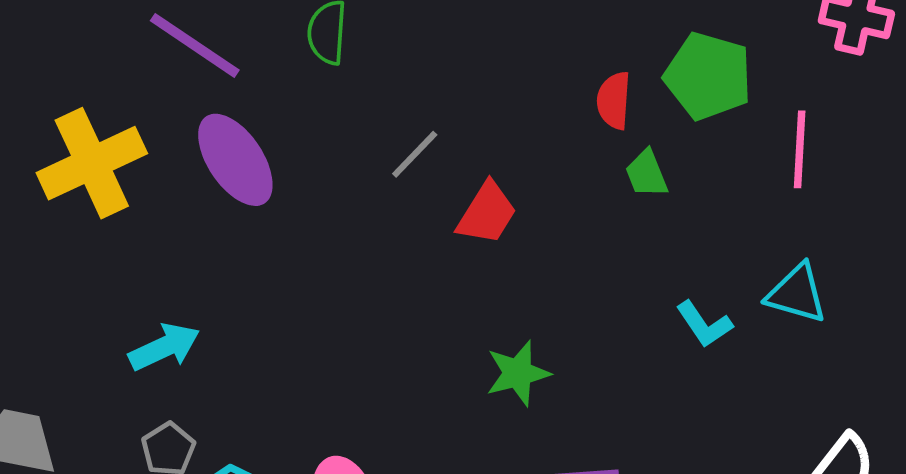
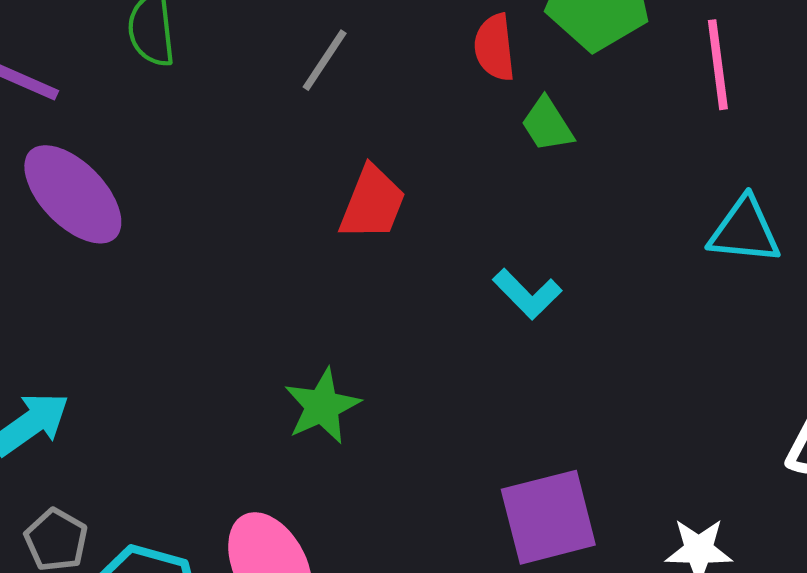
gray line: (415, 154) -> (325, 60), moved
cyan L-shape: (704, 324) -> (527, 294), moved
green star: (518, 373) -> (322, 406), moved

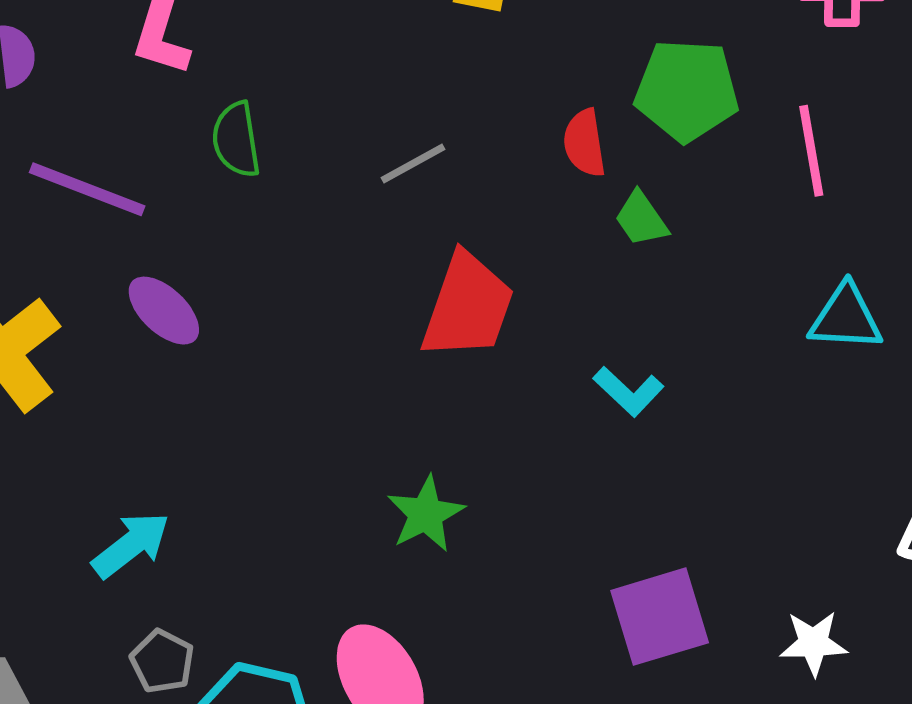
gray line: (325, 60) -> (413, 163), turned 30
purple ellipse: (73, 194) -> (164, 311), size x0.7
red trapezoid: (372, 203) -> (468, 306), size x1.4

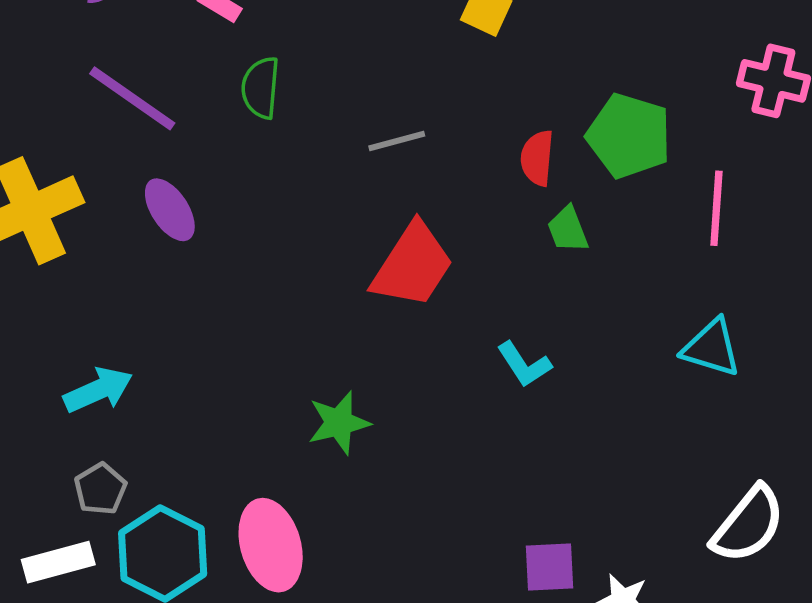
purple square: (660, 617) -> (549, 567), moved, size x0.7

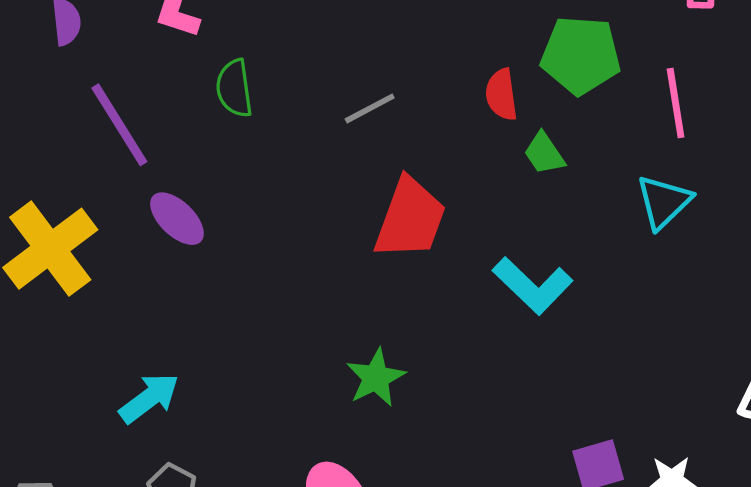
purple line: (132, 98) -> (119, 125), turned 36
cyan triangle: (711, 348) -> (664, 202), moved, turned -48
cyan L-shape: (524, 364) -> (533, 286), size x1.5

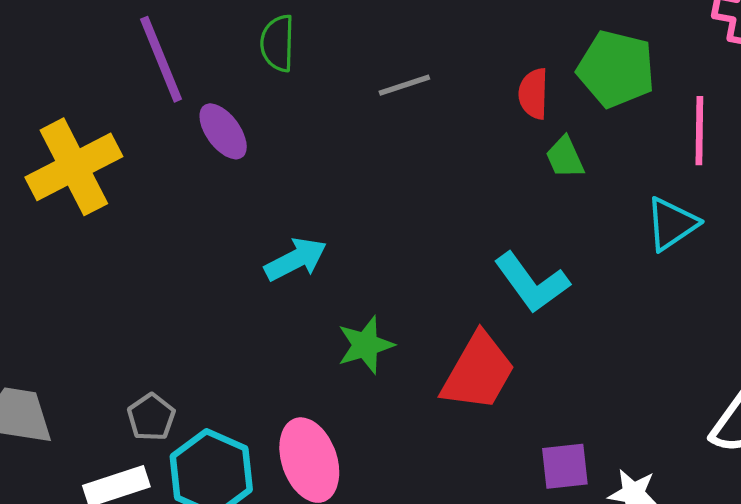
purple ellipse: (177, 219) -> (223, 131), moved
red trapezoid: (410, 219) -> (478, 372), moved
cyan arrow: (149, 398) -> (296, 259), moved

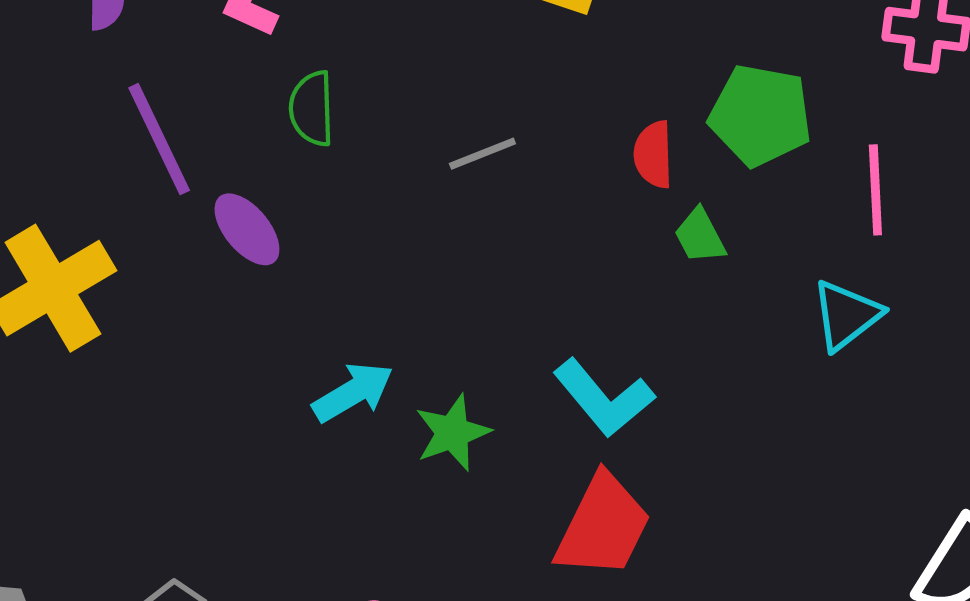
cyan L-shape: (532, 283) -> (604, 398), moved
green star: (366, 345) -> (452, 433), moved

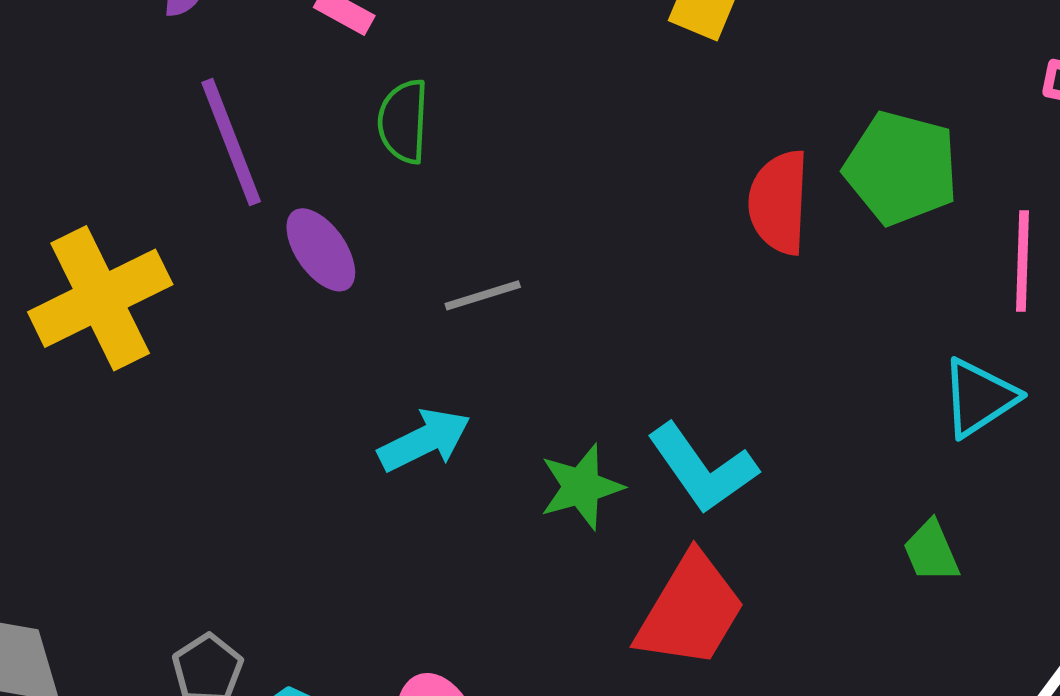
gray line: (482, 154) -> (483, 295), moved
red semicircle: (653, 155) -> (779, 202), size x1.4
green trapezoid: (700, 236) -> (931, 551), moved
green star: (452, 433) -> (581, 487), moved

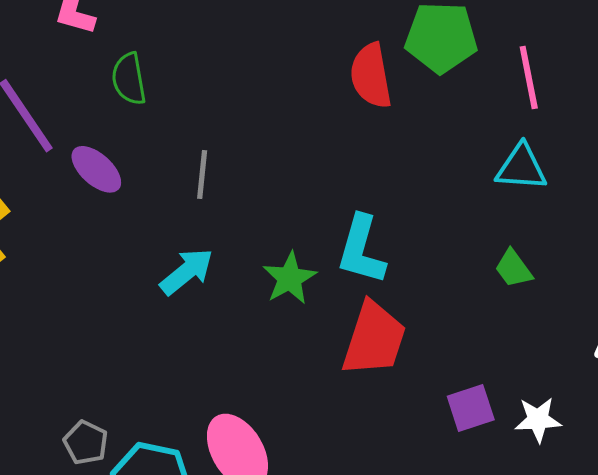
gray line: (483, 295) -> (202, 174), turned -54
cyan triangle: (979, 398) -> (521, 167), turned 50
cyan L-shape: (702, 468) -> (361, 250), turned 64

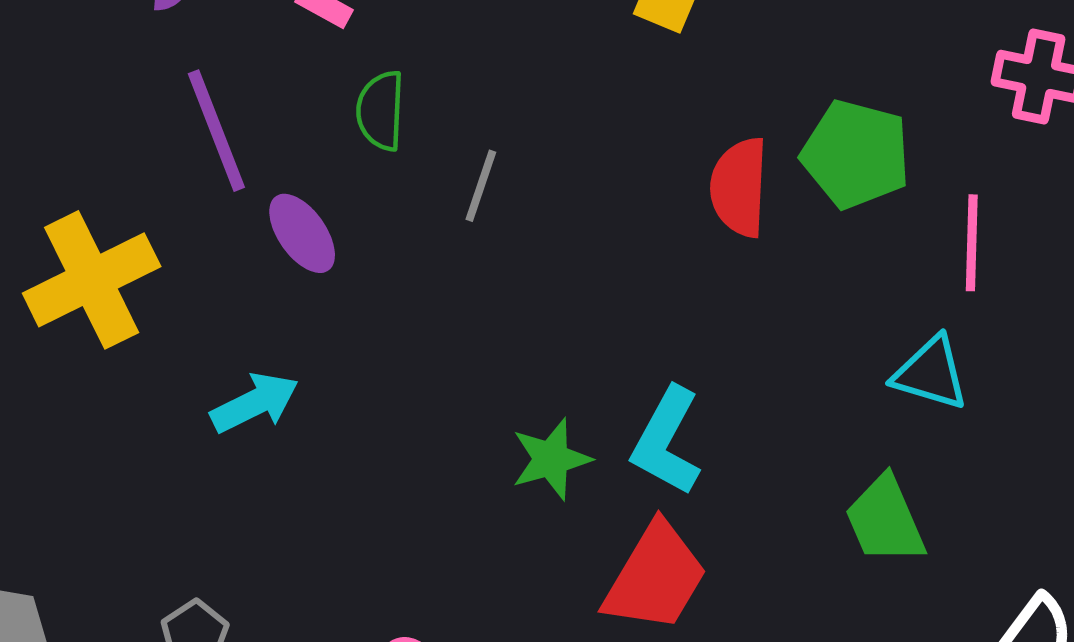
gray line: (202, 174) -> (481, 186), moved
green trapezoid: (513, 269) -> (885, 520), size x1.5
cyan arrow: (187, 272) -> (255, 403), moved

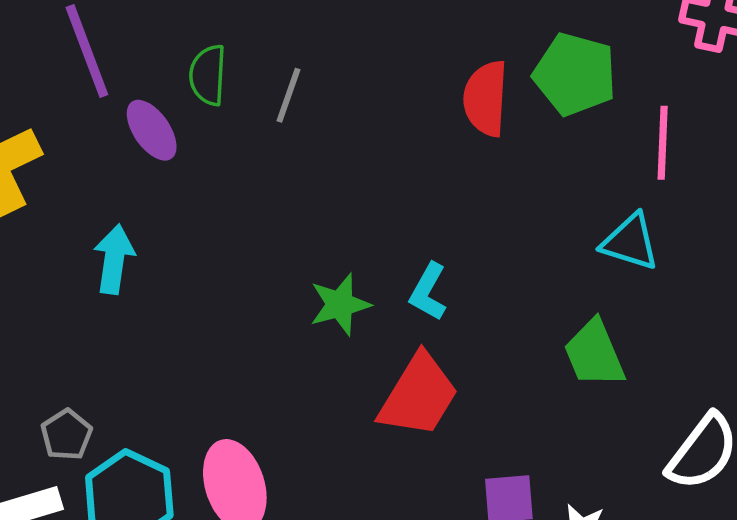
green semicircle: (381, 111) -> (208, 75), moved
cyan arrow: (255, 403) -> (114, 259), turned -56
cyan L-shape: (667, 441) -> (428, 292), size x0.7

